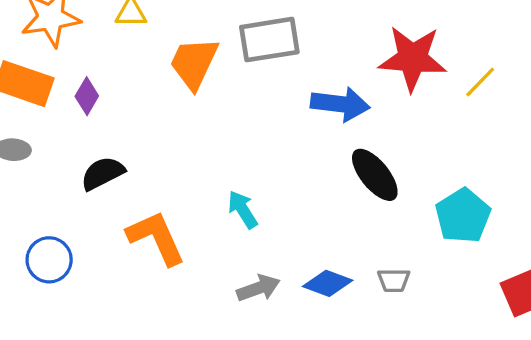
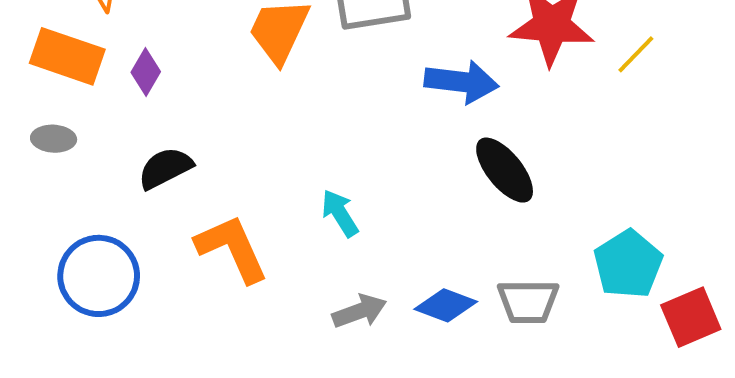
cyan pentagon: (463, 216) -> (628, 264), moved
blue circle: (49, 260) -> (99, 276), size x1.4
gray trapezoid: (394, 280) -> (528, 301), size x1.5

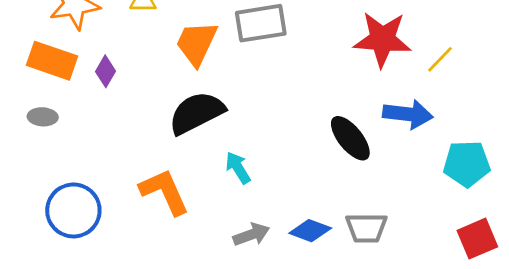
blue arrow: (461, 82) -> (408, 114), moved
black semicircle: (165, 168) -> (196, 113), moved, size x1.5
cyan pentagon: (628, 264) -> (467, 164), moved, turned 30

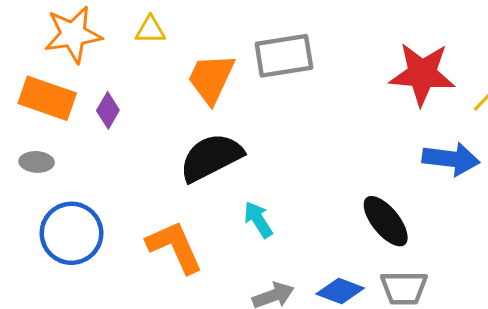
black ellipse: (350, 138) -> (386, 221), moved
blue circle: (73, 210) -> (71, 233), moved

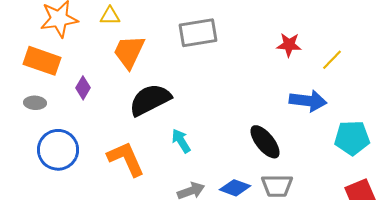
red star: (422, 74) -> (289, 45), size x0.6
orange trapezoid: (211, 78) -> (129, 52), moved
purple diamond: (108, 110) -> (83, 88), moved

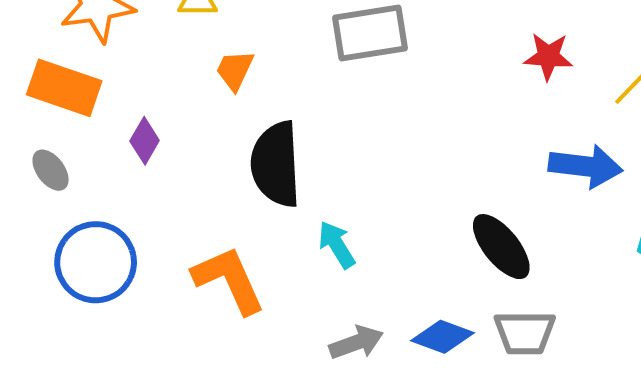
orange trapezoid: (129, 52) -> (235, 70), size x0.6
black semicircle: (150, 100) -> (276, 164), turned -66
gray ellipse: (35, 103) -> (51, 170), turned 50

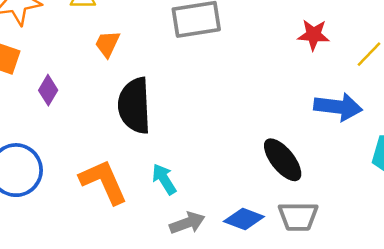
cyan arrow: (337, 245) -> (164, 179), moved

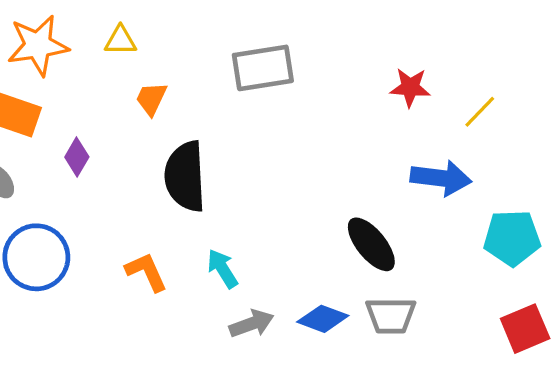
orange L-shape: (104, 182) -> (146, 272), size x0.7

